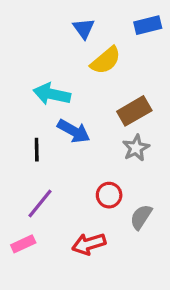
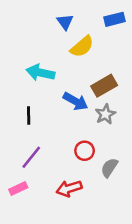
blue arrow: (74, 131) -> (75, 101), moved

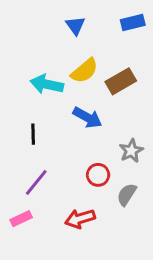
yellow semicircle: (82, 47) -> (84, 71), moved
brown rectangle: (104, 86) -> (121, 81), moved
gray star: (105, 114) -> (131, 151), moved

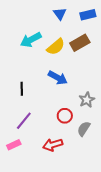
blue triangle: (75, 26) -> (60, 14), moved
brown rectangle: (121, 81) -> (80, 43), moved
cyan arrow: (47, 84) -> (31, 40), moved, turned -40

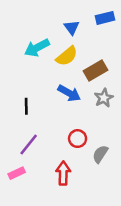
blue triangle: (60, 14) -> (72, 27), moved
brown rectangle: (80, 43) -> (95, 70), moved
gray star: (87, 100) -> (104, 98), moved
red arrow: (53, 145) -> (63, 173), turned 108

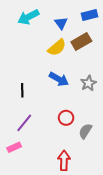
cyan arrow: (37, 48) -> (28, 17), moved
brown rectangle: (95, 70) -> (81, 41), moved
red arrow: (63, 173) -> (64, 161), moved

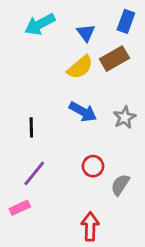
blue rectangle: (89, 15) -> (126, 21), turned -56

